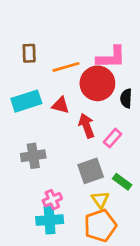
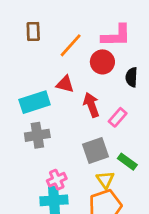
orange line: (66, 67) -> (71, 45), turned -32
red circle: (97, 83) -> (102, 62), size x0.7
cyan rectangle: (26, 101) -> (35, 102), moved

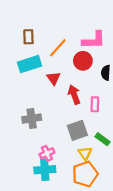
red triangle: (65, 84) -> (53, 78), turned 40
cyan rectangle: (35, 102) -> (30, 64), moved
pink rectangle: (118, 117) -> (95, 104), turned -40

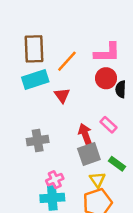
brown rectangle: (28, 37) -> (34, 49), size x1.6
red circle: (83, 61) -> (106, 78), moved
red arrow: (74, 95) -> (85, 134), moved
pink rectangle: (95, 104) -> (108, 125), turned -48

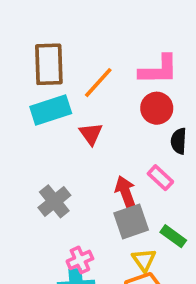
black semicircle: (121, 89) -> (179, 141), moved
gray cross: (38, 141) -> (54, 201), turned -30

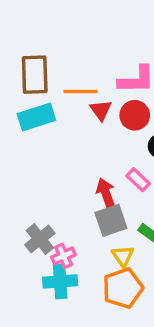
orange line: (98, 83) -> (80, 92), turned 48
red triangle: (91, 134) -> (101, 110), moved
gray cross: (54, 201) -> (40, 239), moved

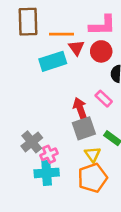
cyan rectangle: (36, 117) -> (53, 61), moved

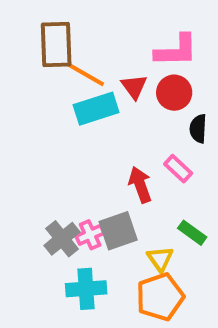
orange line: (61, 34) -> (86, 75), moved, turned 30
gray square: (84, 128) -> (118, 231), moved
pink cross: (49, 154) -> (90, 235), moved

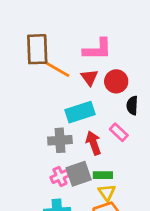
pink L-shape: (176, 51) -> (97, 49), moved
cyan rectangle: (96, 109) -> (80, 112), moved
green rectangle: (192, 233) -> (103, 175), moved, turned -36
gray cross: (62, 239) -> (60, 140), moved, turned 35

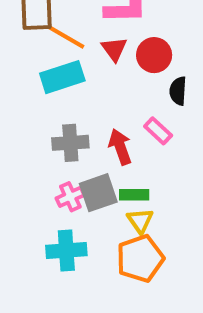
cyan rectangle: (80, 112) -> (62, 77), moved

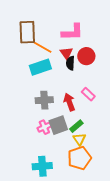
black semicircle: (178, 91) -> (70, 63), moved
green rectangle: (134, 195) -> (76, 126), turned -40
cyan cross: (66, 251) -> (42, 166), moved

